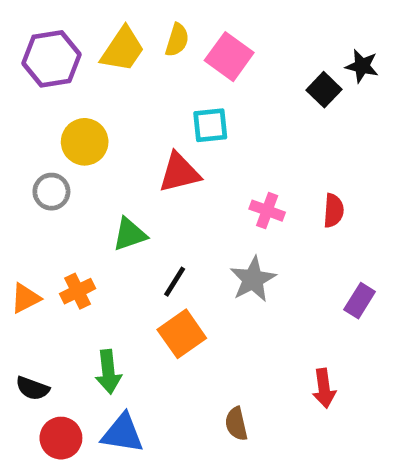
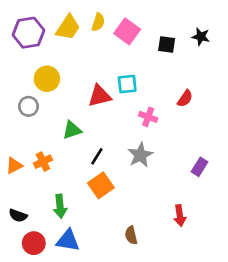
black square: (324, 90) -> (167, 45), moved, turned -36
cyan square: (210, 125) -> (127, 84), moved
red semicircle: (333, 211) -> (185, 98), moved, turned 30

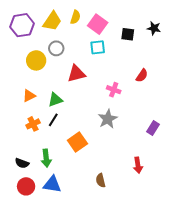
cyan square: (127, 84) -> (98, 47), moved
gray circle: (28, 106) -> (56, 48), moved
black line: (97, 156) -> (53, 120), moved
orange triangle: (14, 166) -> (29, 96), moved
black semicircle: (18, 216) -> (22, 163), moved

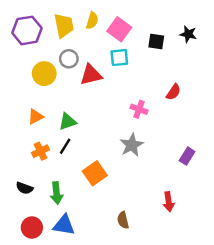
yellow trapezoid: (52, 21) -> (64, 26), turned -45
red triangle: (76, 74) -> (91, 75), moved
black semicircle: (22, 163) -> (24, 188), moved

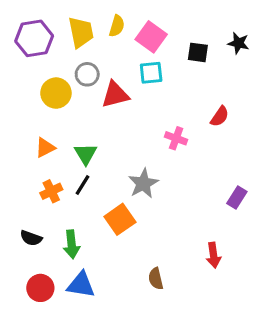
green triangle: (68, 122) -> (86, 154), turned -42
gray star: (132, 145) -> (143, 183), moved

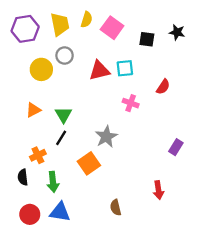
cyan square: (151, 73) -> (125, 68), moved
red triangle: (115, 95) -> (99, 71), moved
orange cross: (51, 191) -> (38, 155), moved
black semicircle: (31, 238) -> (23, 177), turned 63

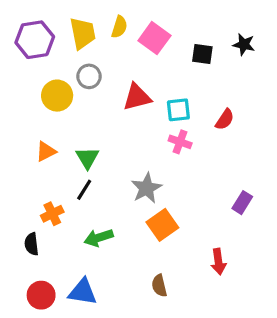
cyan square: (125, 68) -> (178, 110), moved
orange square: (89, 163) -> (162, 225), moved
green arrow: (53, 182) -> (99, 238), moved, turned 78

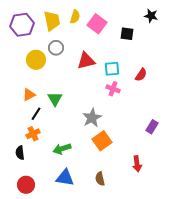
black star: (244, 44) -> (151, 16), moved
black line: (84, 190) -> (36, 114), moved
blue triangle: (83, 292) -> (65, 178), moved

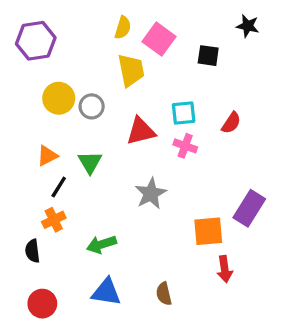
yellow trapezoid: (52, 21) -> (131, 70), moved
gray circle: (56, 48) -> (92, 106), moved
red triangle: (86, 61) -> (141, 131), moved
purple rectangle: (152, 127) -> (249, 208), size x1.5
orange square: (102, 141) -> (208, 231), moved, turned 30

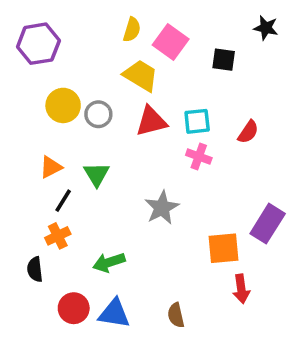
yellow trapezoid: (131, 70) -> (141, 75), turned -48
red triangle: (141, 131) -> (151, 121), moved
red circle: (42, 304) -> (74, 308), moved

